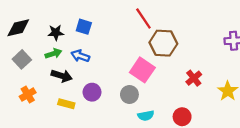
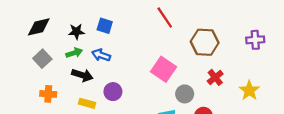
brown hexagon: (163, 43) -> (205, 42), moved
orange cross: (28, 94) -> (48, 94), turned 35
gray circle: (129, 94) -> (185, 94), moved

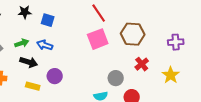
black star: (76, 32) -> (25, 12), moved
purple cross: (255, 40) -> (176, 42), moved
pink square: (163, 69) -> (98, 39), moved, turned 35

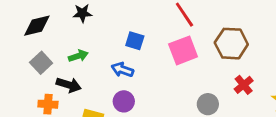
blue square: (48, 20) -> (135, 41), moved
blue arrow: (45, 45) -> (122, 70), moved
black arrow: (29, 62) -> (69, 85), moved

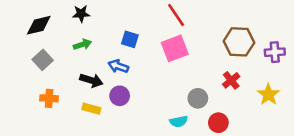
brown hexagon: (231, 44) -> (239, 42), moved
green arrow: (78, 56) -> (82, 44), moved
black arrow: (69, 85) -> (91, 80), moved

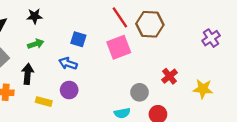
brown hexagon: (239, 42) -> (150, 24), moved
purple cross: (275, 52) -> (211, 38), moved, turned -30
black arrow: (91, 80) -> (28, 74), moved, turned -102
yellow star: (268, 94) -> (203, 89), turned -30

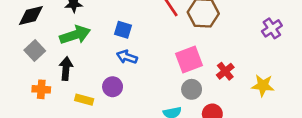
green arrow: (36, 44) -> (75, 35), size x1.6
pink square: (119, 47) -> (189, 60), moved
blue arrow: (68, 63) -> (127, 57), moved

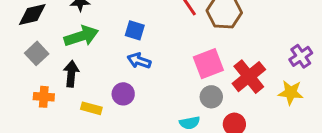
purple cross: (272, 28) -> (301, 56), moved
red cross: (225, 71) -> (249, 77), size x1.6

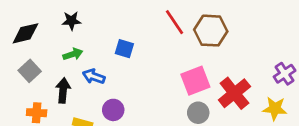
green arrow: (81, 36) -> (73, 54), size x0.6
blue arrow: (139, 61) -> (94, 76), moved

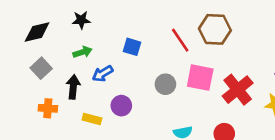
red line: (175, 22) -> (180, 40), moved
blue arrow: (94, 76) -> (103, 74), turned -50
pink square: (195, 81) -> (200, 78), turned 32
gray circle: (198, 113) -> (165, 84), moved

